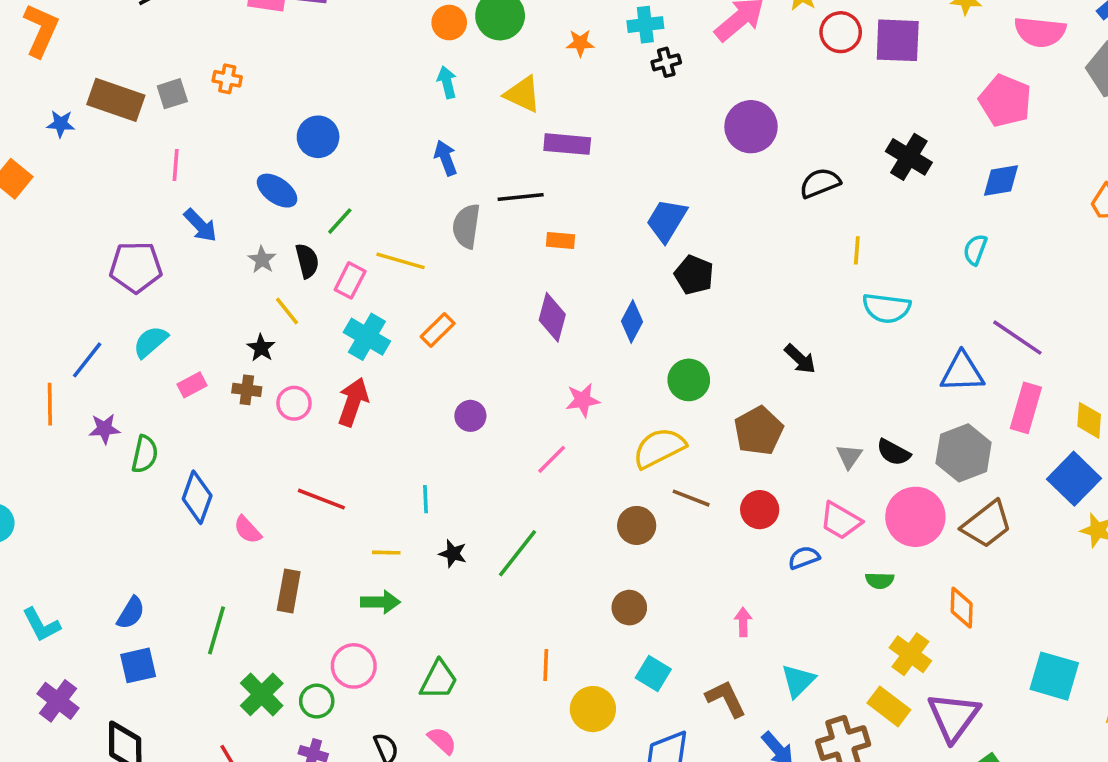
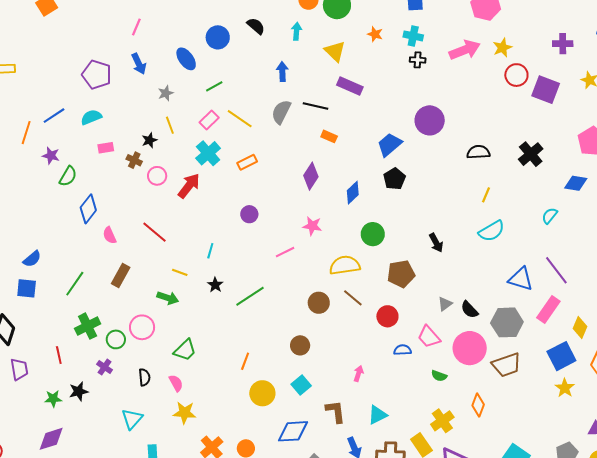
purple circle: (751, 127) -> (430, 120), moved
black semicircle: (307, 261) -> (256, 26), moved, turned -54
cyan semicircle: (887, 308) -> (492, 231), turned -56

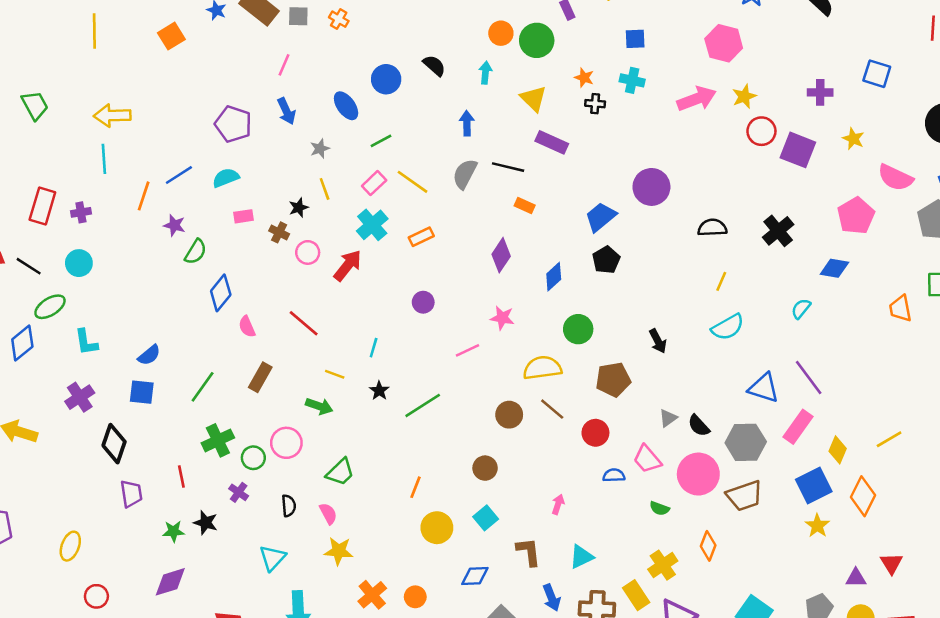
black cross: (418, 60) -> (595, 104), moved
black star: (79, 391) -> (206, 523), turned 30
blue diamond: (293, 431) -> (475, 576), size x0.7

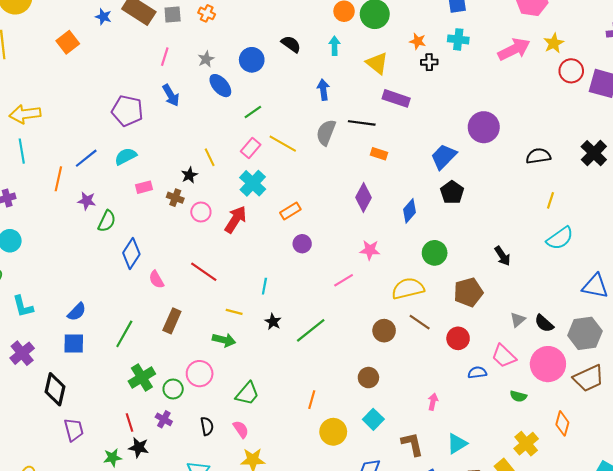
gray star: (320, 149) -> (206, 59), moved
orange rectangle: (421, 237) -> (290, 211), moved
red line: (181, 476) -> (130, 423), moved

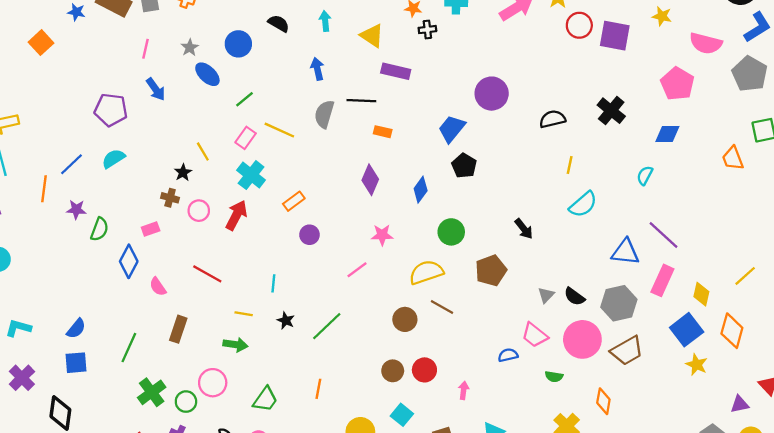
pink rectangle: (144, 187) -> (151, 229), moved
cyan L-shape: (23, 306) -> (18, 328), turned 125
red circle: (458, 338) -> (424, 370), moved
orange line: (312, 400) -> (318, 389), moved

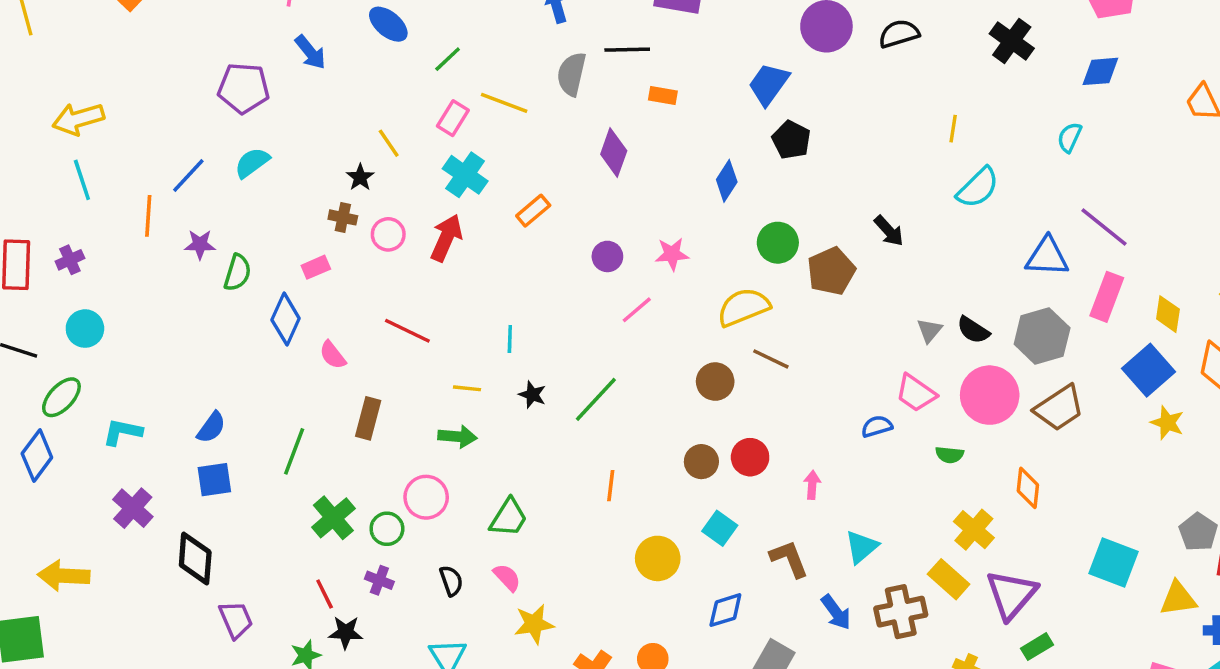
black semicircle: (552, 119) -> (899, 34), moved
purple diamond: (370, 180) -> (614, 153), moved
purple circle: (309, 235) -> (607, 256), moved
brown pentagon: (491, 271) -> (831, 271), moved
orange line: (318, 389) -> (611, 486), moved

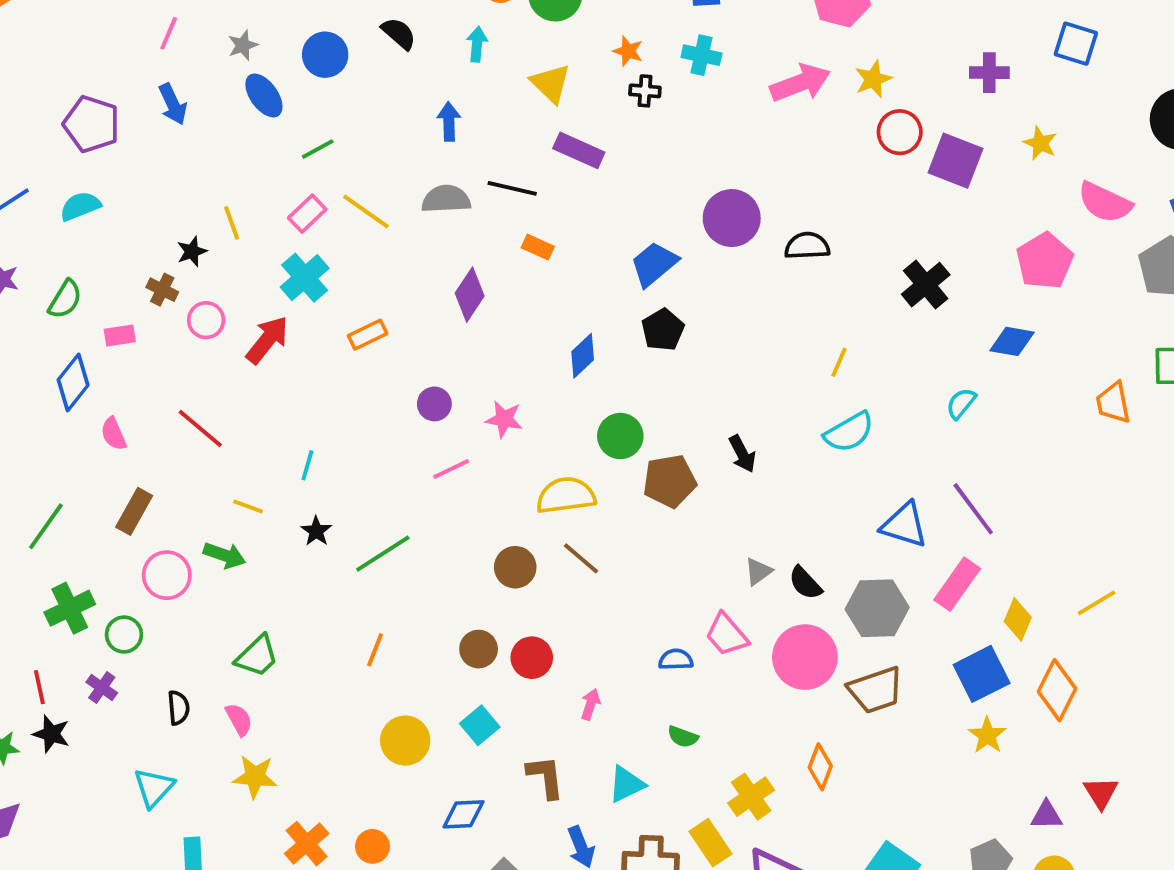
gray semicircle: (572, 74) -> (446, 199), turned 60
green semicircle: (238, 273) -> (65, 299), moved
green semicircle: (950, 455) -> (683, 737), moved
pink circle: (426, 497) -> (167, 575), moved

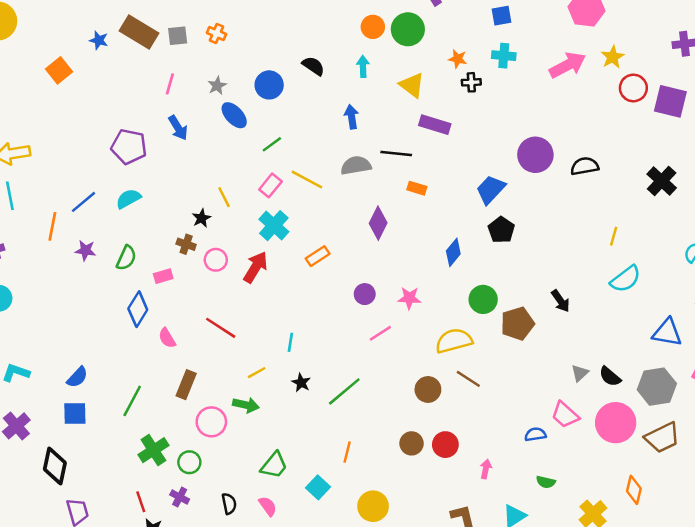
yellow line: (248, 506) -> (257, 373), turned -42
cyan square: (480, 725) -> (318, 487), moved

